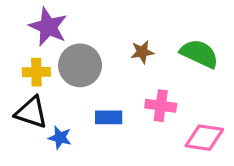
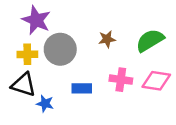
green semicircle: (199, 54) -> (150, 40), turned -56
pink diamond: (204, 138) -> (156, 81), moved

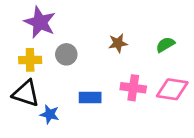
green semicircle: (150, 40) -> (165, 45), size x0.6
gray circle: (60, 49) -> (66, 54), size x0.6

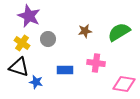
green semicircle: (165, 45) -> (119, 32), size x1.6
yellow cross: (30, 60) -> (22, 43), turned 35
pink diamond: (172, 89) -> (124, 84), moved

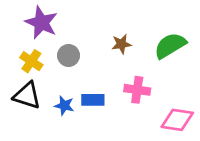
blue star: (36, 82) -> (64, 106), moved

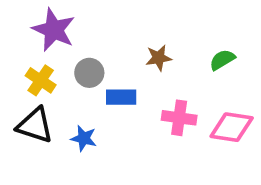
green semicircle: (170, 45) -> (222, 60), size x0.6
blue rectangle: (93, 100) -> (121, 97), moved
pink diamond: (177, 120) -> (232, 127), moved

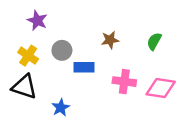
purple star: (54, 30) -> (37, 20), size x0.7
green semicircle: (222, 60) -> (154, 41), turned -30
blue star: (84, 138) -> (61, 108), moved, turned 30

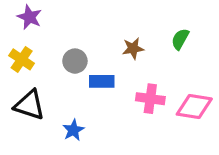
purple star: (37, 20) -> (29, 17), moved
green semicircle: (154, 41) -> (180, 39), moved
yellow cross: (28, 56) -> (22, 59), moved

